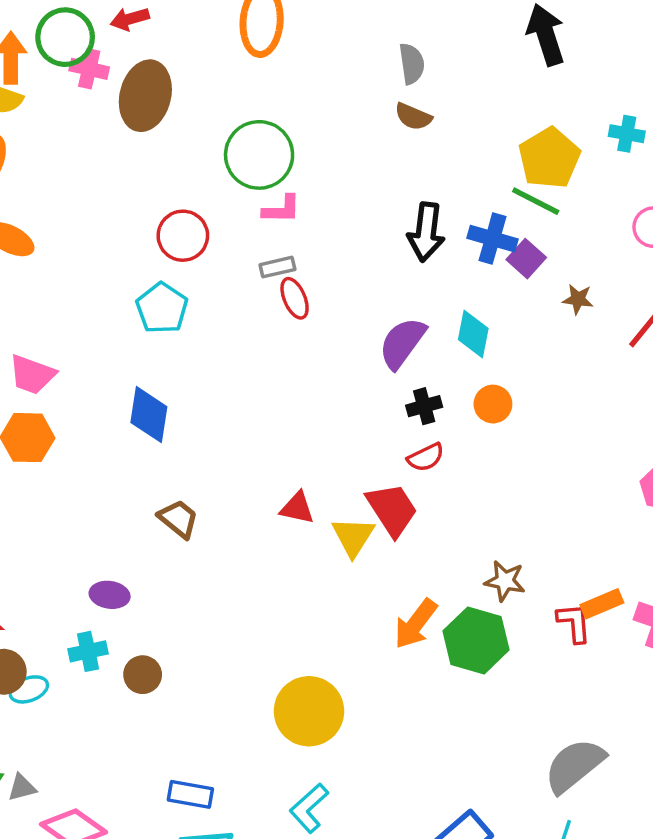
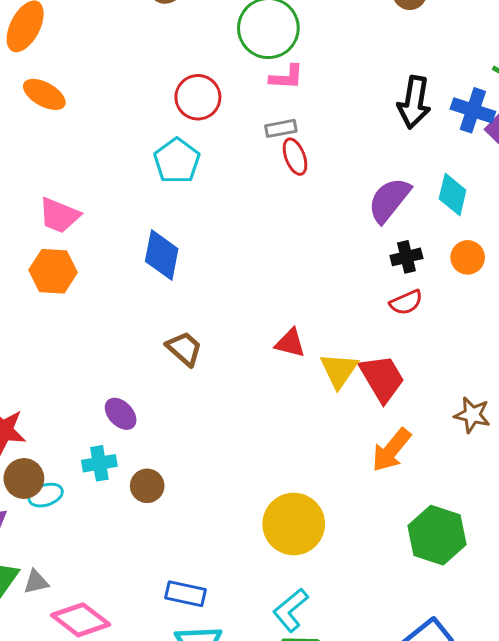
red trapezoid: (392, 509) -> (382, 378), moved
purple ellipse: (110, 595) -> (121, 414), turned 36
green hexagon: (476, 640) -> (437, 535), moved

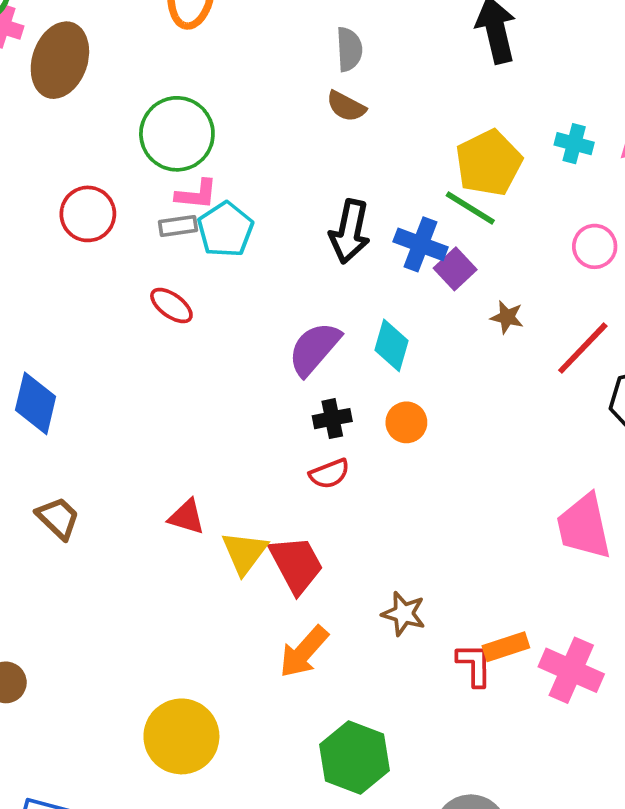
gray rectangle: (281, 128) -> (178, 226), moved
red ellipse: (295, 157) -> (171, 306), moved, turned -36
cyan pentagon: (177, 161) -> (225, 230), moved

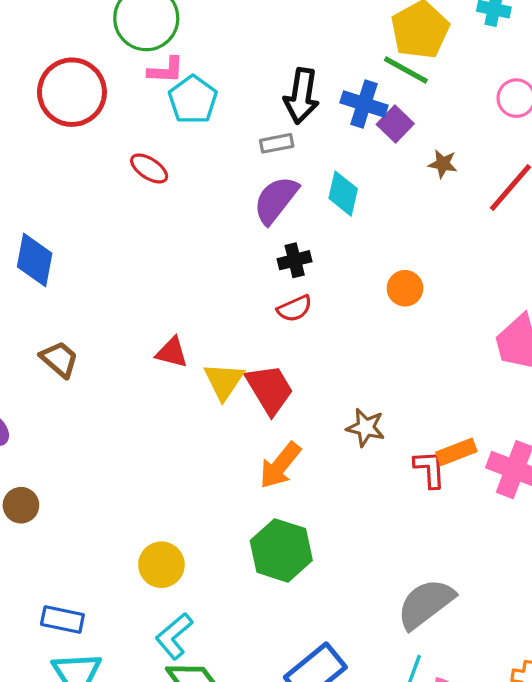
red circle: (88, 214) -> (72, 92), size x1.4
gray rectangle: (178, 226) -> (277, 143), moved
orange circle: (406, 422) -> (405, 288), moved
yellow circle: (181, 736) -> (161, 565), moved, size x0.7
green hexagon: (355, 757) -> (281, 550), moved

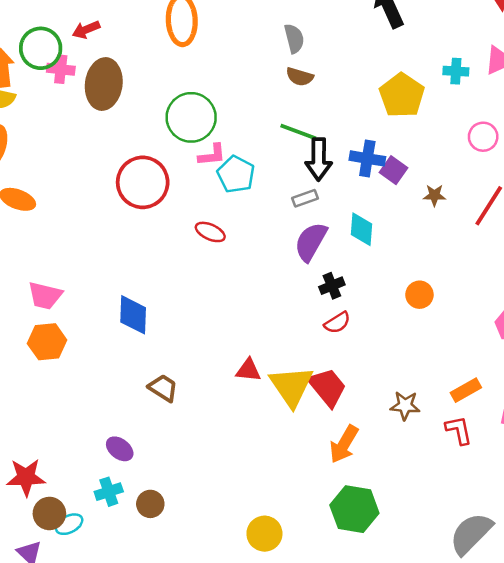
green line: (406, 70) -> (298, 132), moved
yellow triangle: (224, 381) -> (291, 386), size x1.4
orange rectangle: (456, 452) -> (466, 390), moved

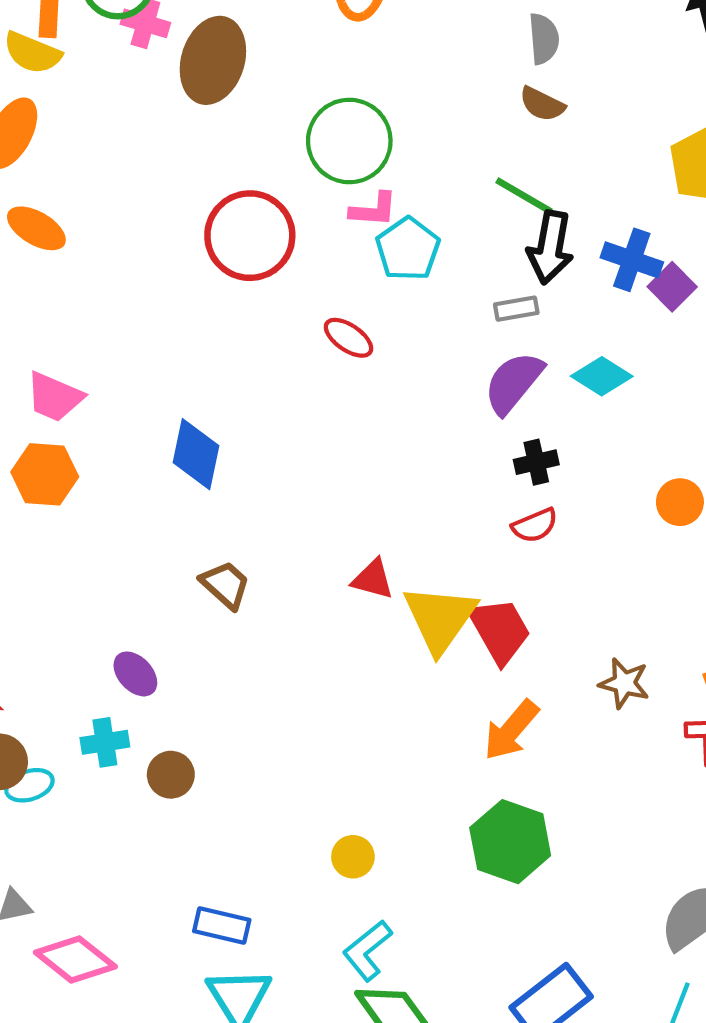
cyan diamond: (361, 229) -> (602, 376), turned -72
yellow circle: (264, 534) -> (353, 857), size x0.7

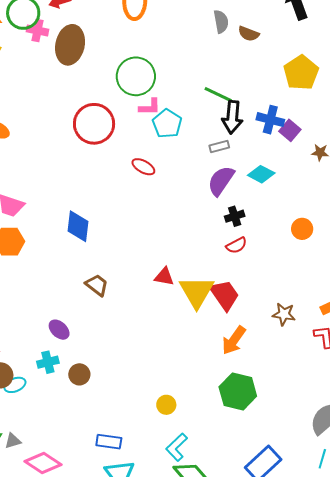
brown semicircle: (542, 104) -> (249, 34), moved

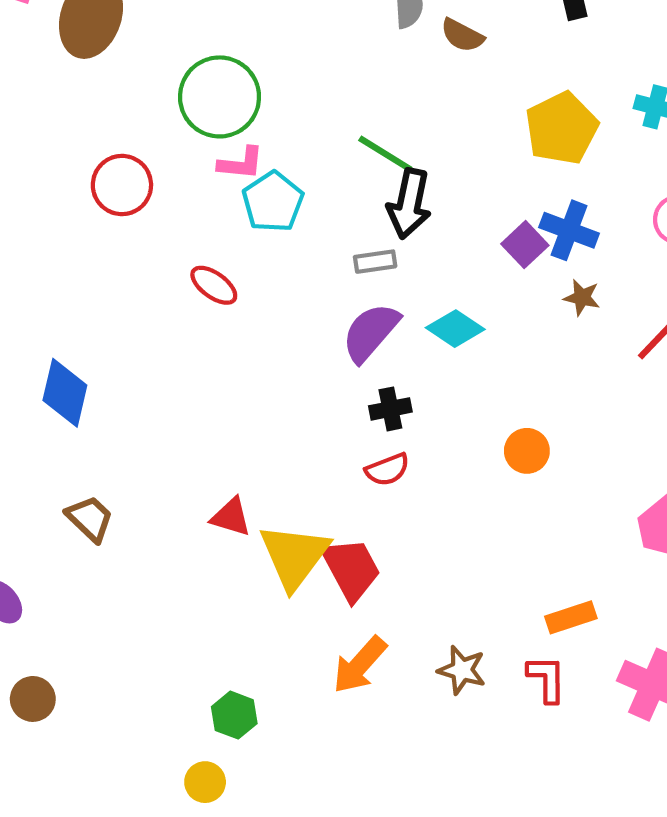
blue cross: (270, 120) -> (569, 230), moved
red circle: (94, 124) -> (122, 185), size x0.7
brown star: (284, 314) -> (462, 670), moved
green hexagon: (238, 391) -> (234, 715), moved, size x0.6

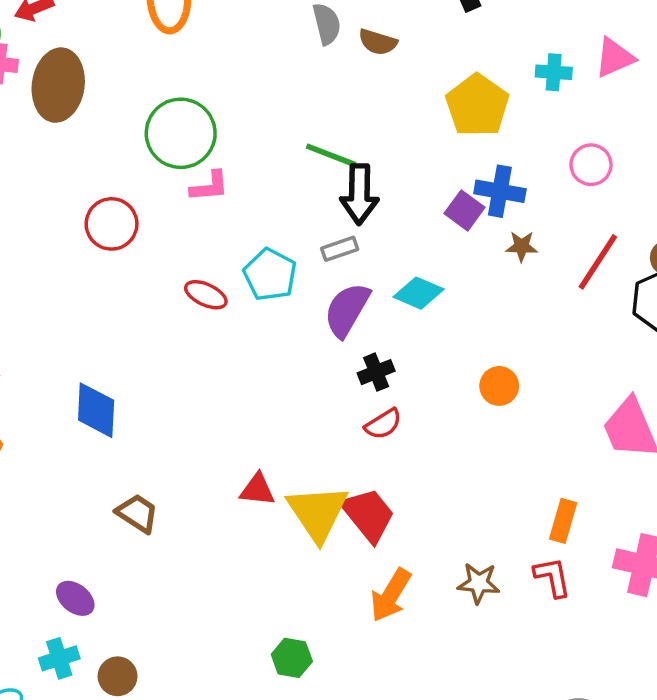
cyan pentagon: (273, 202) -> (270, 275), moved
orange rectangle: (571, 617) -> (563, 521), turned -45

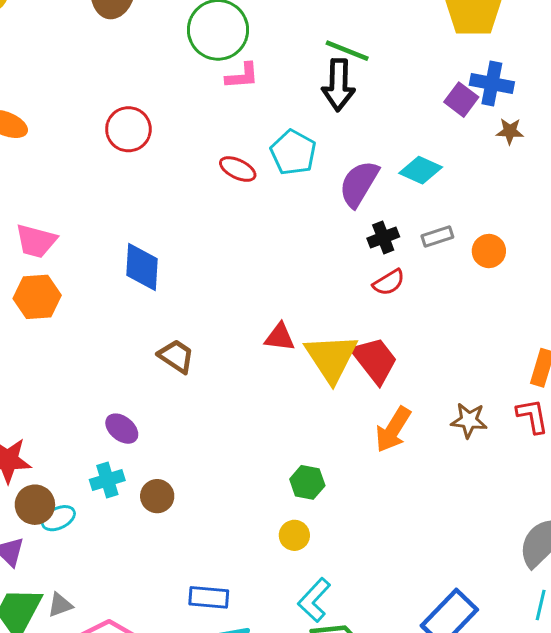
black arrow: (359, 194) -> (338, 85), moved
red circle: (112, 224) -> (128, 129), moved
gray rectangle: (340, 249) -> (437, 236), moved

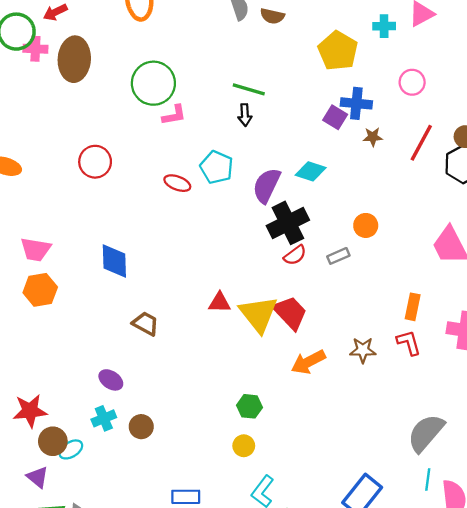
black arrow: (338, 85) -> (245, 115), size x0.6
gray rectangle: (437, 236) -> (338, 256), moved
black cross: (383, 238) -> (288, 223), size x1.8
orange arrow: (393, 430) -> (308, 362), turned 36

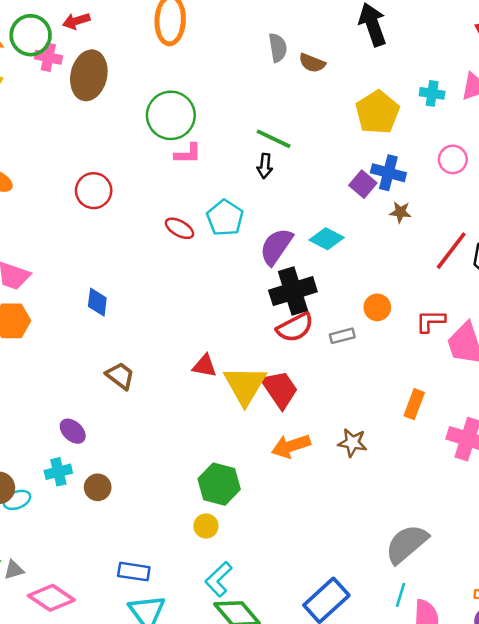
red line: (421, 143) -> (451, 251), moved
red semicircle: (295, 255) -> (295, 327), size x1.4
blue diamond: (114, 261) -> (97, 302), size x0.7
red L-shape: (409, 343) -> (430, 321), moved, turned -84
green hexagon: (250, 406) -> (219, 484), size x1.5

